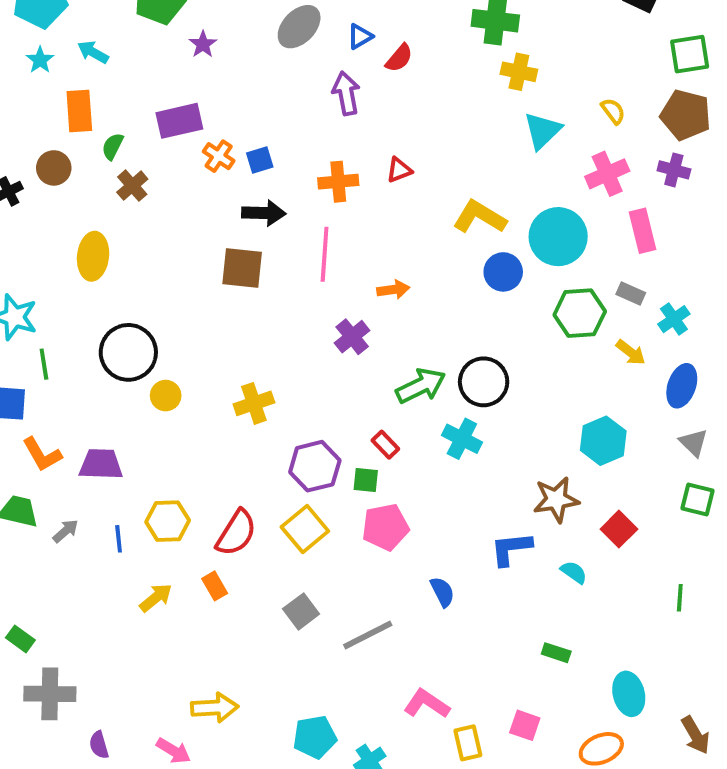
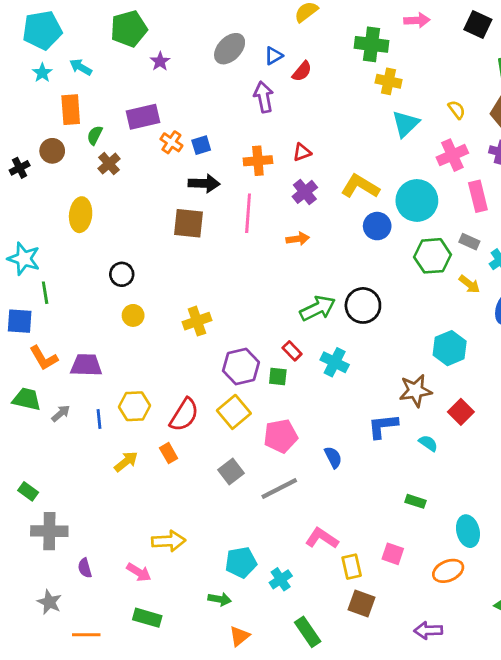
purple cross: (352, 337) -> (305, 192), moved
black circle: (128, 352) -> (122, 274), moved, size x0.6
cyan cross: (462, 439) -> (335, 362), moved
pink pentagon: (385, 527) -> (281, 436), moved

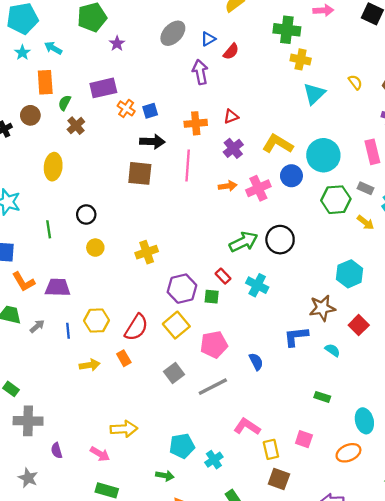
pink cross: (452, 155) -> (258, 188), moved
green line: (45, 293) -> (49, 229), moved
yellow arrow: (126, 462) -> (90, 365), turned 30

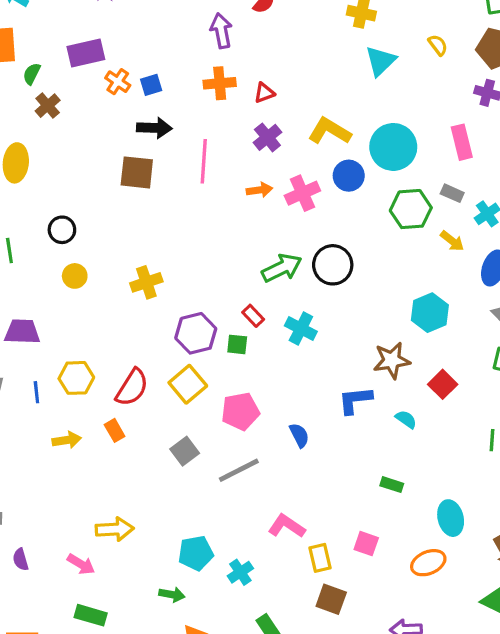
orange cross: (196, 123) -> (220, 83), moved

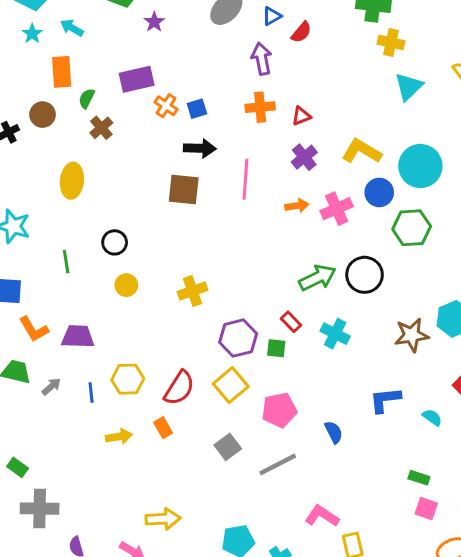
green hexagon: (411, 209) -> (412, 228), moved
brown star: (392, 360) -> (412, 335), moved
pink square: (366, 544) -> (426, 509), moved

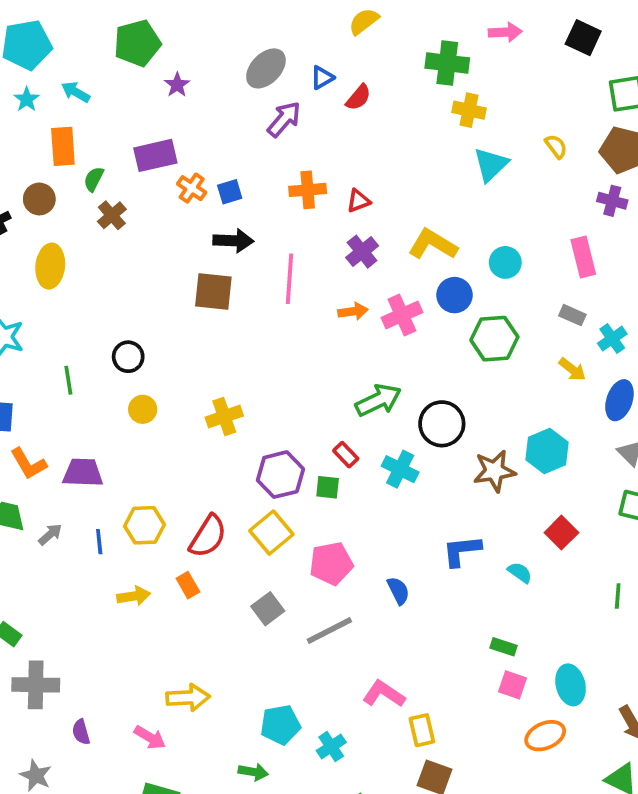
purple arrow: (262, 59) -> (284, 119), moved, turned 52
cyan circle: (420, 166) -> (505, 262), size x0.6
yellow ellipse: (72, 181) -> (50, 266), moved
black circle: (365, 275) -> (442, 424), moved

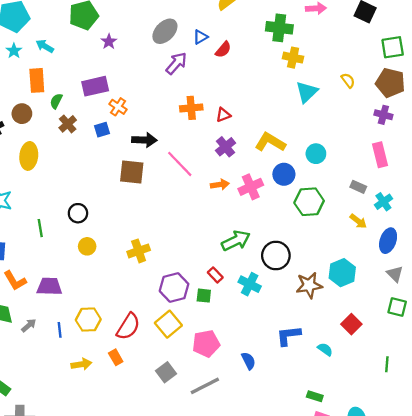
blue square: (230, 192) -> (102, 130), moved
pink rectangle: (583, 257) -> (380, 155), moved
pink line: (290, 279) -> (180, 164), turned -48

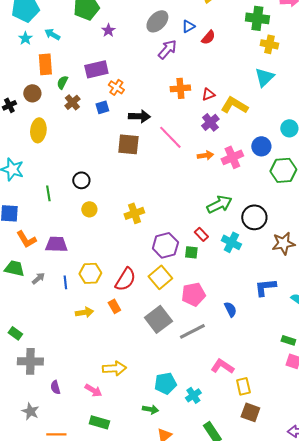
cyan triangle: (307, 92) -> (264, 77), moved
yellow L-shape: (270, 142) -> (234, 105), moved
gray square: (166, 372) -> (158, 319), size x1.5

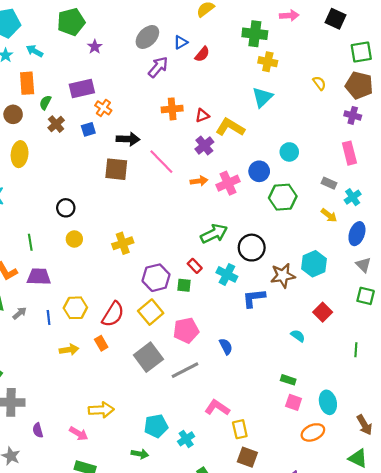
green line: (48, 193) -> (30, 242), moved
blue L-shape: (265, 287) -> (254, 298), moved

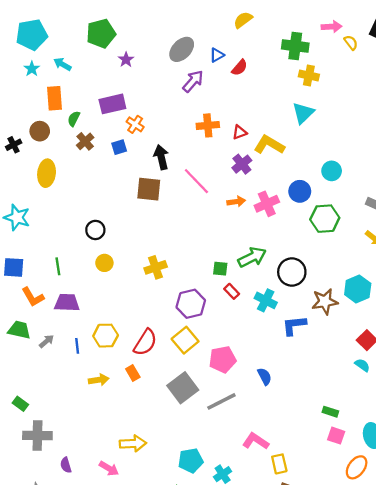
yellow semicircle: (319, 83) -> (351, 43), moved
black arrow: (128, 139) -> (161, 157), turned -105
green square: (184, 285) -> (220, 269), moved
cyan semicircle: (298, 336) -> (362, 365), moved
orange ellipse: (313, 432) -> (357, 467), turned -30

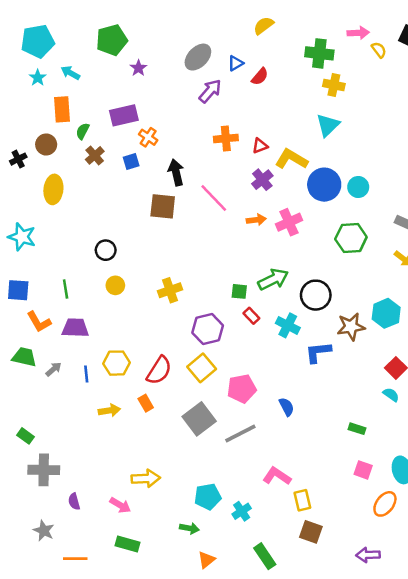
blue circle: (300, 191) -> (324, 185), moved, size x1.4
green rectangle: (330, 412) -> (357, 429), moved

